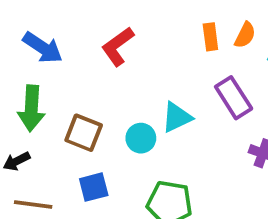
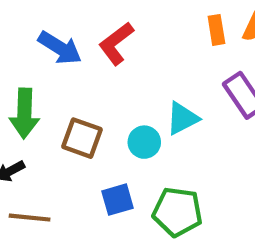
blue arrow: (43, 48) -> (60, 48), moved
blue square: (94, 187) -> (118, 200), moved

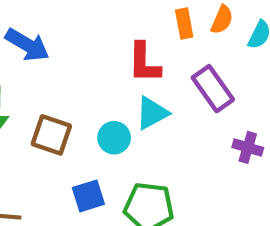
red L-shape: (116, 43) -> (144, 63), moved, turned -51

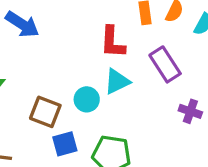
brown square: (51, 135) -> (45, 112), moved

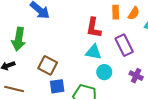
cyan triangle: (117, 81) -> (94, 52), turned 30
cyan circle: (87, 99) -> (104, 72), moved

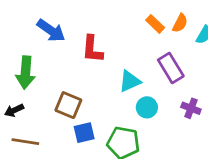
orange rectangle: (116, 12) -> (155, 24), turned -40
red L-shape: (94, 28) -> (92, 49), moved
cyan triangle: (94, 52) -> (130, 81), turned -30

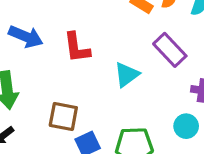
cyan circle: (147, 107) -> (186, 126), moved

